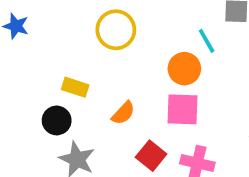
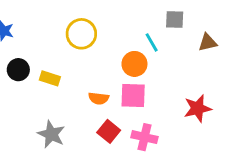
orange semicircle: (123, 113) -> (99, 98), moved, turned 54
black circle: (57, 120) -> (18, 70), moved

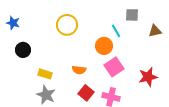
yellow rectangle: (50, 78) -> (45, 74), moved
pink square: (133, 95) -> (114, 67), moved, turned -36

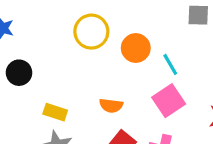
cyan line: (116, 31) -> (170, 64), moved
orange circle: (104, 46) -> (136, 48), moved

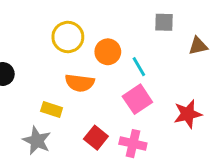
orange semicircle: (111, 106) -> (80, 83), moved, size x1.4
yellow rectangle: (55, 112) -> (52, 110), moved

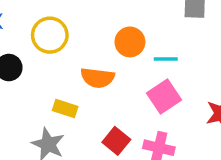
yellow circle: (68, 37) -> (50, 35), moved
cyan line: (139, 67) -> (166, 59), turned -60

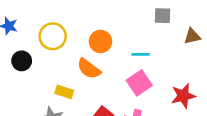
orange circle: (130, 42) -> (100, 41), moved
orange semicircle: (98, 78) -> (89, 69), turned 30

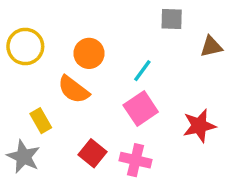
cyan line: (141, 54) -> (142, 71), turned -54
yellow rectangle: (64, 92) -> (41, 121), turned 42

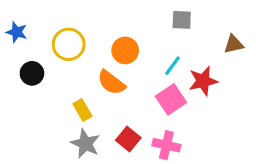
gray square: (172, 19) -> (182, 20), moved
red star: (199, 126) -> (203, 81), moved
gray star: (24, 157) -> (85, 144), moved

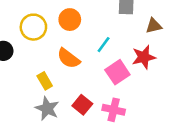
brown triangle: (234, 44) -> (154, 26), moved
orange circle: (125, 50) -> (70, 20), moved
cyan line: (173, 66) -> (104, 45), moved

